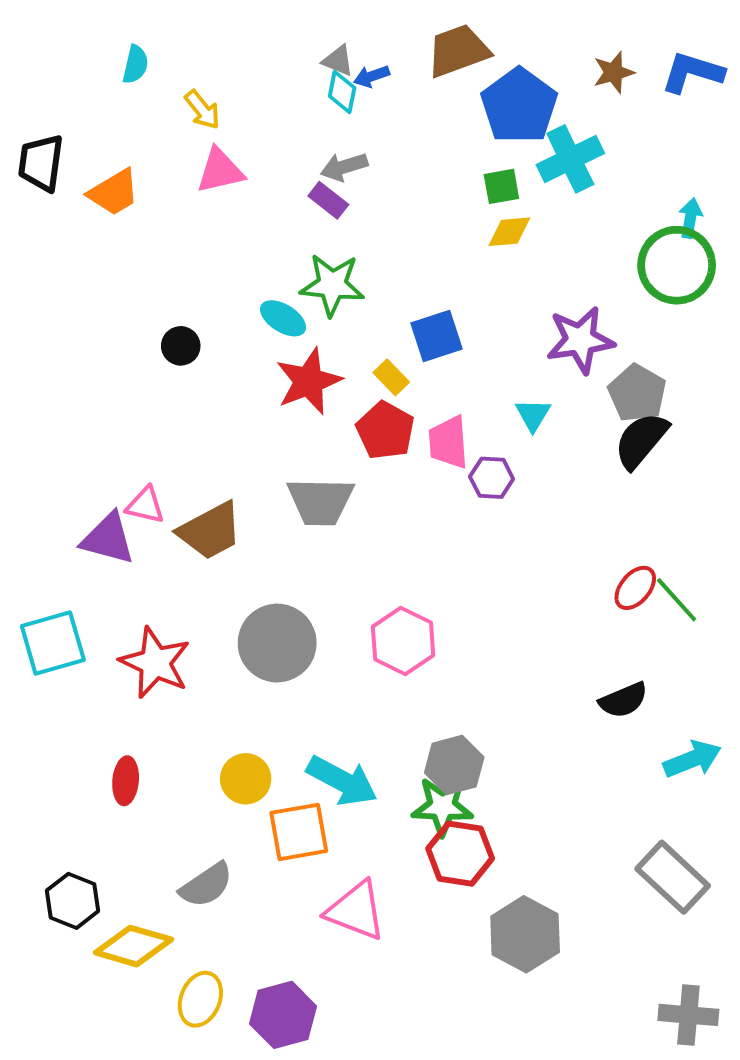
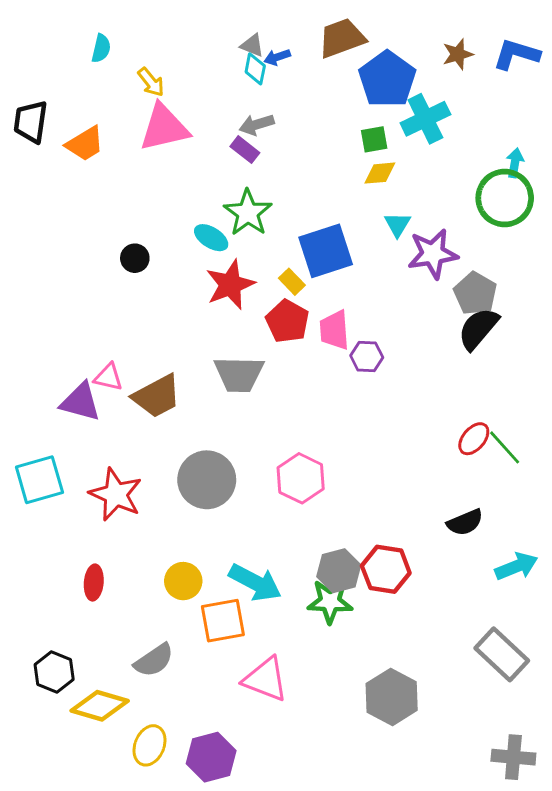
pink triangle: (220, 171) -> (164, 128), size x1.4
green star: (332, 285) -> (248, 213), turned 30
blue square: (437, 336) -> (326, 251), size x1.4
cyan triangle: (533, 415) -> (398, 224), moved
red hexagon: (460, 854) -> (386, 569), moved

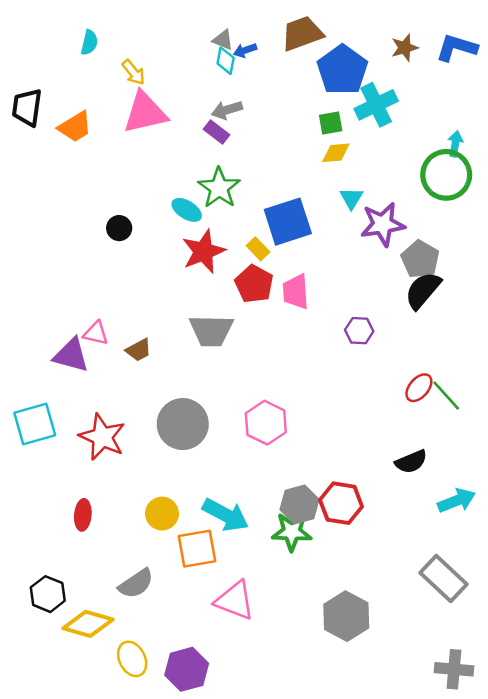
purple hexagon: (367, 357) -> (359, 331), moved
brown trapezoid: (157, 396) -> (139, 350), size x0.6
yellow ellipse: (150, 745) -> (132, 659), turned -48

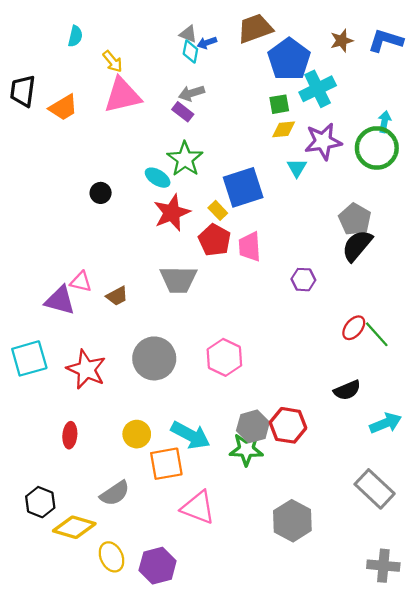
purple star: (383, 224) -> (323, 141), moved

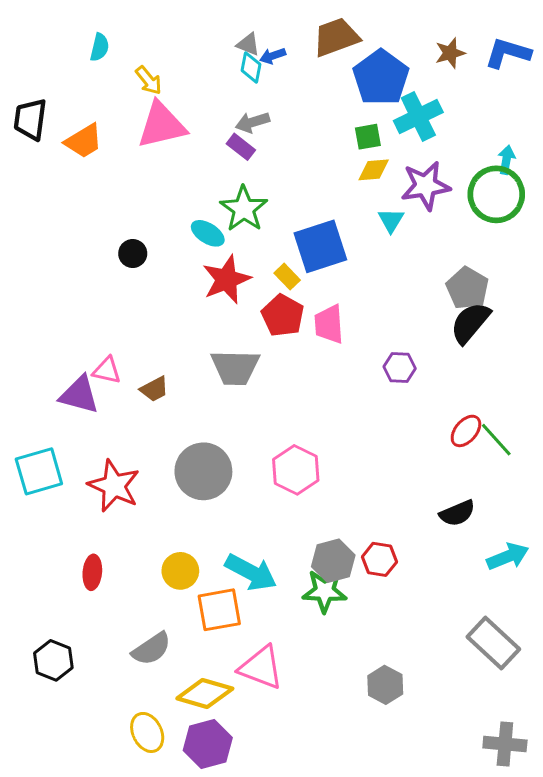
red hexagon: (288, 425) -> (379, 559), size x0.7
gray hexagon: (292, 521) -> (385, 685), size x0.7
yellow diamond: (74, 527) -> (205, 694), moved

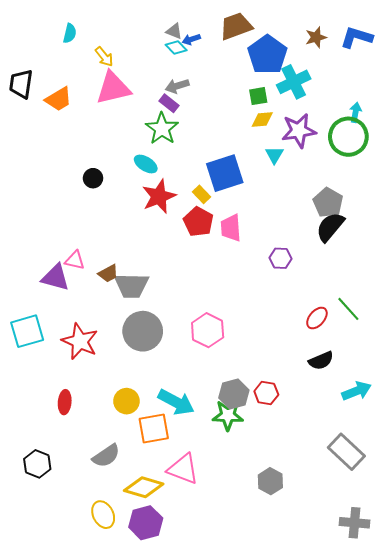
cyan diamond: (251, 67) -> (176, 47), turned -55
green star: (244, 209) -> (162, 129), moved
gray trapezoid: (235, 367) -> (132, 286), moved
red ellipse: (466, 431) -> (317, 318), moved

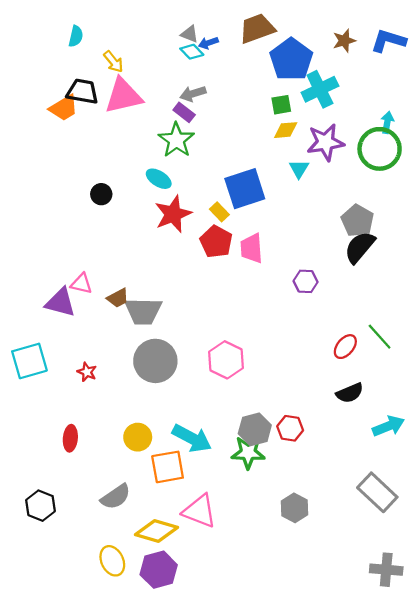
black trapezoid: (21, 84) -> (82, 91), moved, turned 92
red star: (80, 341) -> (87, 372), size x0.5
gray hexagon: (270, 481) -> (295, 508), moved

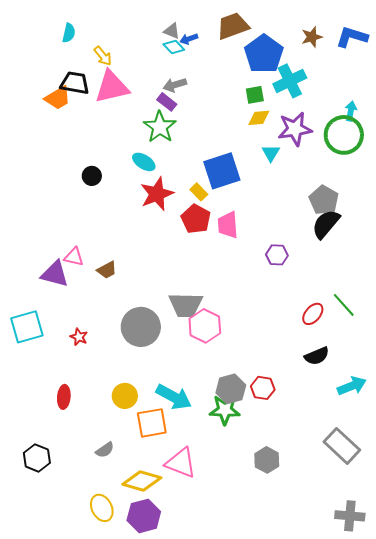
gray trapezoid: (143, 311) -> (186, 305), moved
gray semicircle: (116, 497) -> (105, 450), size x0.7

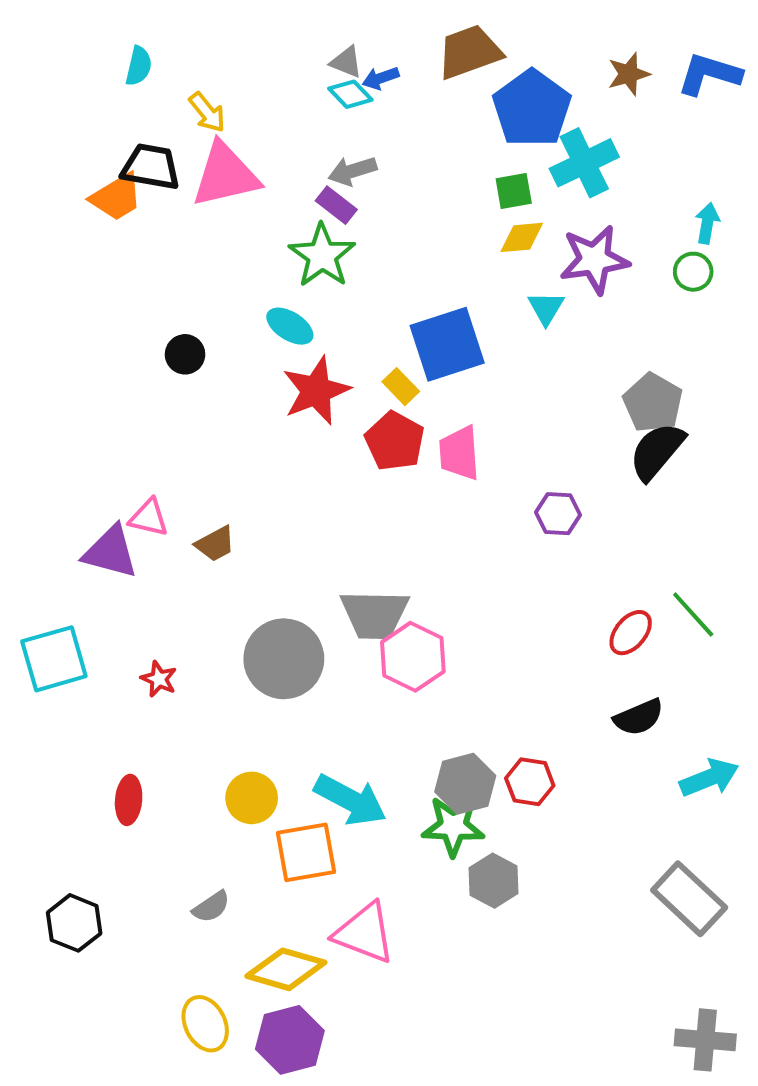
green circle: (344, 135) -> (693, 272), size x0.5
gray hexagon: (267, 460) -> (494, 881), moved

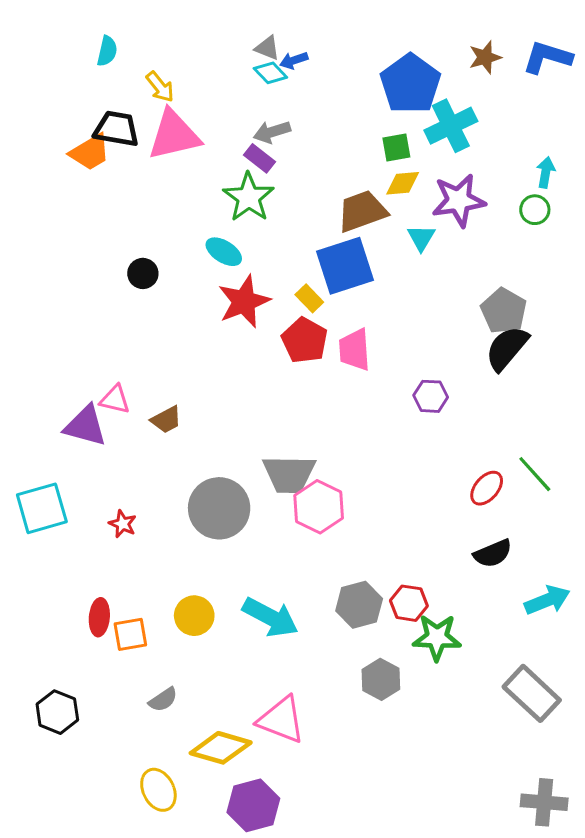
brown trapezoid: (469, 52) -> (362, 211), moved
green star: (453, 826) -> (437, 637), moved
orange square: (306, 852) -> (130, 634), moved, size x0.7
purple hexagon: (290, 1040) -> (253, 805), moved

